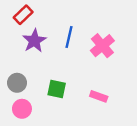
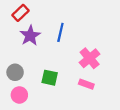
pink cross: (102, 46) -> (90, 58), moved

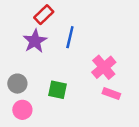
red rectangle: (20, 13) -> (44, 15), moved
pink rectangle: (86, 84) -> (111, 94), moved

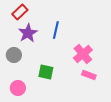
red rectangle: (44, 15) -> (20, 12), moved
gray circle: (17, 84) -> (14, 55), moved

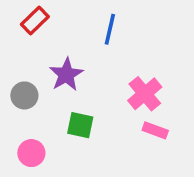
blue line: (56, 30) -> (110, 29), moved
purple star: (28, 33) -> (66, 75), moved

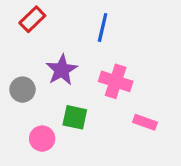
pink cross: (145, 94) -> (116, 81), moved, turned -32
pink circle: (31, 153) -> (42, 139), moved

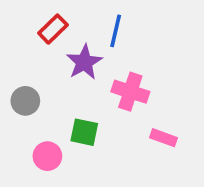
red rectangle: (32, 19) -> (53, 29), moved
purple star: (62, 70) -> (84, 62), moved

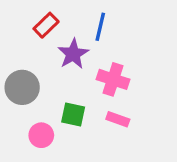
gray circle: (25, 101) -> (22, 87), size x1.4
pink rectangle: (163, 138) -> (118, 119), moved

